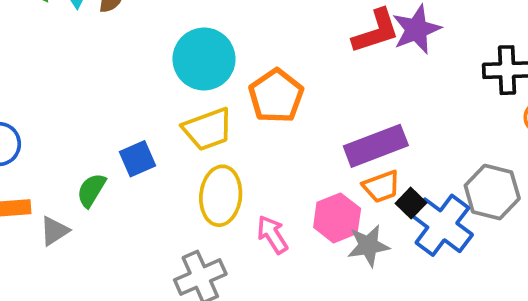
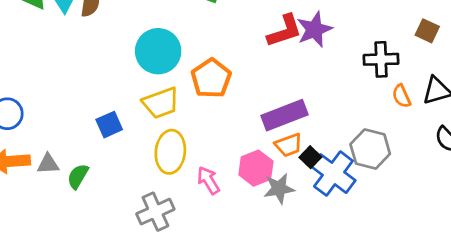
green semicircle: (91, 190) -> (78, 176), moved
gray triangle: (54, 231) -> (48, 164), moved, turned 30

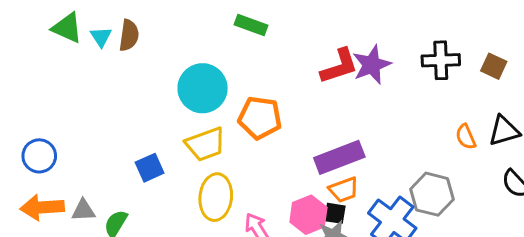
black cross: (381, 59) -> (441, 60), moved
orange pentagon: (211, 78) -> (260, 118), turned -30
black square: (310, 157) -> (335, 213), moved, turned -35

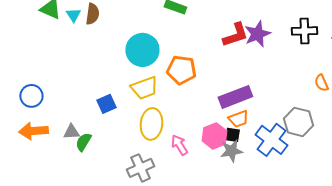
gray triangle: (83, 210) -> (71, 132), moved

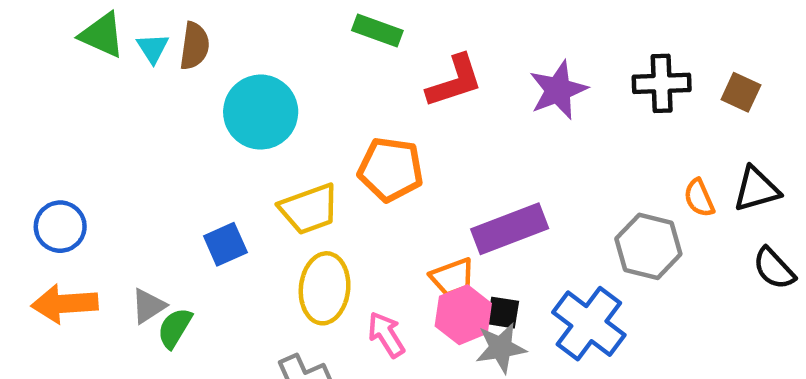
red L-shape: (235, 35) -> (455, 81), moved
cyan circle: (142, 50) -> (261, 112), moved
orange trapezoid: (238, 119) -> (452, 277), moved
gray hexagon: (298, 122) -> (648, 246), moved
gray triangle: (71, 132) -> (148, 306), turned -30

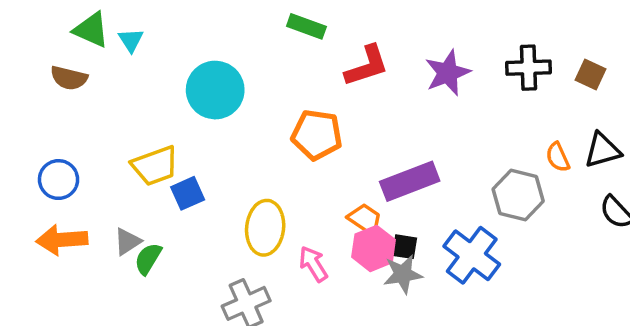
brown semicircle: (195, 46) -> (69, 78), moved, turned 96
yellow trapezoid: (309, 209) -> (155, 166), moved
orange trapezoid: (452, 277) -> (365, 219), turned -126

